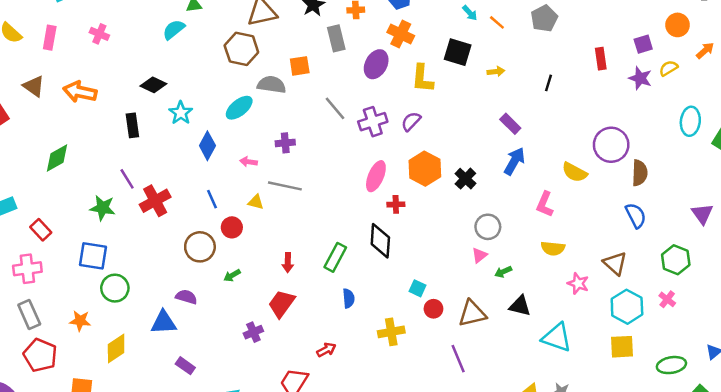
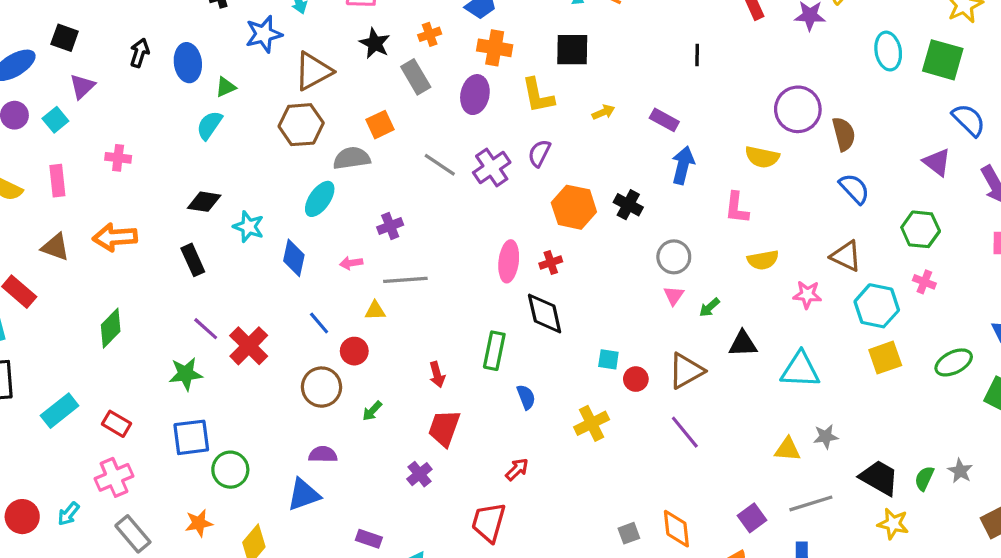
yellow arrow: (496, 72) -> (603, 112), moved
pink ellipse: (376, 176) -> (509, 261), moved
purple rectangle: (185, 366) -> (369, 539), moved

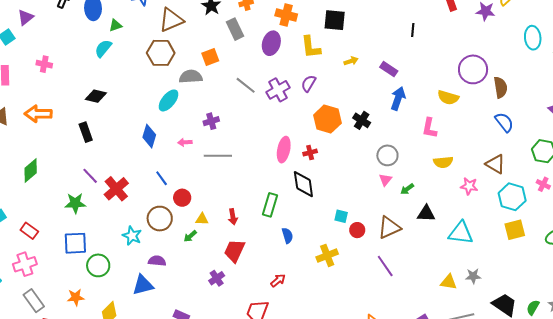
cyan star: (249, 227) -> (132, 236), moved
yellow triangle: (375, 311) -> (202, 219), moved

